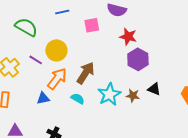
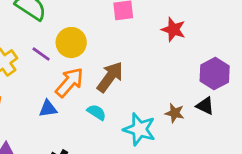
purple hexagon: (138, 59) -> (215, 74), moved
cyan star: (109, 94) -> (139, 129), moved, turned -30

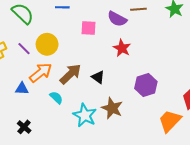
black triangle: (205, 106) -> (98, 77), moved
brown star: (175, 113) -> (112, 108), size x1.5

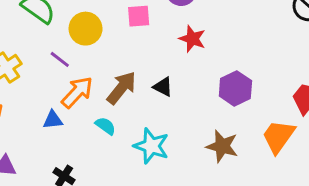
yellow circle: (47, 44) -> (86, 29), moved
purple line: (24, 49) -> (60, 59), moved
brown star: (112, 108) -> (222, 146), moved

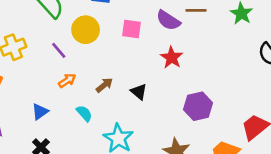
brown arrow: (122, 88) -> (104, 85), size x0.6
orange arrow: (77, 92) -> (67, 81), size x0.6
blue triangle: (53, 120) -> (40, 112), moved, turned -42

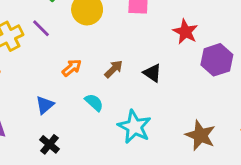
purple line: (59, 50) -> (41, 28), moved
purple hexagon: (198, 106) -> (217, 60), moved

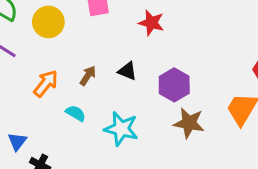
purple hexagon: (217, 60) -> (174, 85), moved
orange arrow: (72, 68) -> (46, 83), size x1.4
blue triangle: (45, 105) -> (17, 141), moved

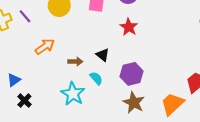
brown arrow: (88, 76) -> (75, 61), moved, turned 40
cyan semicircle: (76, 113) -> (96, 78), moved
cyan star: (121, 129) -> (73, 94), moved

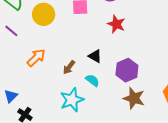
brown arrow: (75, 61) -> (69, 67), turned 136
cyan star: (73, 94) -> (72, 100), turned 30

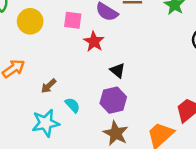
red star: (116, 24) -> (94, 42), moved
black triangle: (95, 56) -> (118, 70), moved

